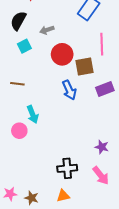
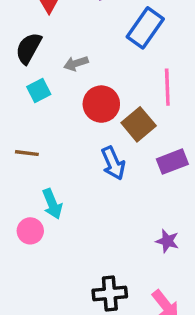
brown square: (85, 67) -> (139, 124), turned -30
purple star: (102, 147) -> (167, 241), moved

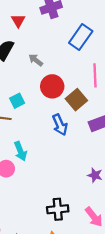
gray arrow: (76, 63) -> (36, 60), turned 56
cyan square: (39, 91) -> (17, 101), moved

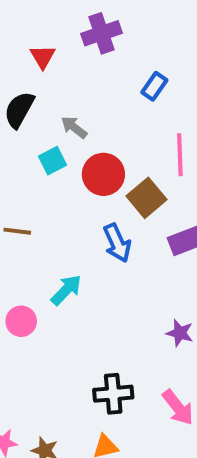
blue rectangle: (81, 37) -> (154, 86), size x0.6
cyan square: (17, 101) -> (53, 161), moved
cyan arrow: (20, 151) -> (66, 290), moved, turned -114

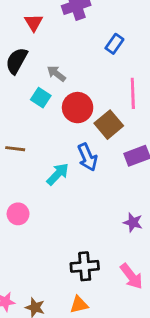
cyan square: (53, 161) -> (41, 98), turned -30
cyan arrow: (66, 290) -> (58, 174), moved

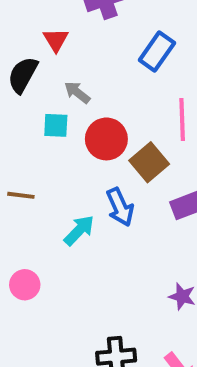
red triangle: (34, 23) -> (56, 40), moved
blue rectangle: (114, 44) -> (157, 52), size x1.4
cyan square: (41, 98) -> (56, 125), turned -30

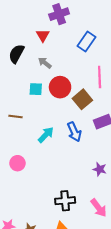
red triangle: (56, 40) -> (43, 35), moved
cyan square: (56, 125) -> (36, 89), moved
blue arrow: (120, 207) -> (74, 132), moved

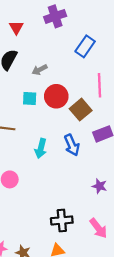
red triangle: (43, 35) -> (16, 28), moved
gray arrow: (45, 63) -> (40, 70), turned -64
cyan arrow: (46, 135) -> (41, 148), turned 150

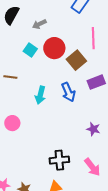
cyan square: (30, 98) -> (30, 50), turned 32

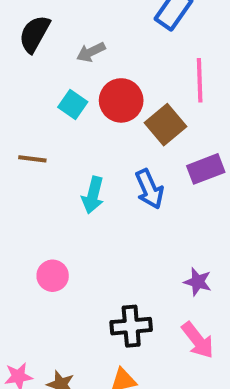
pink circle: (12, 123) -> (53, 276), moved
purple star: (93, 129) -> (198, 282), moved

